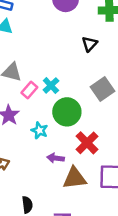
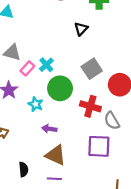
red cross: (87, 143) -> (90, 106), moved, turned -30
brown triangle: (75, 178) -> (56, 155), moved, turned 30

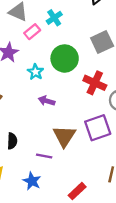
cyan cross: (46, 65) -> (54, 18), moved
purple square: (99, 146) -> (98, 128), turned -30
brown triangle: (56, 155) -> (64, 136), moved, turned 30

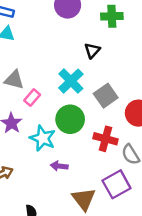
cyan cross: (54, 18) -> (71, 81), moved, size x1.5
cyan star: (35, 72) -> (43, 138), size x1.5

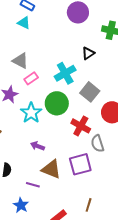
gray square: (106, 96) -> (90, 92), turned -30
purple arrow: (59, 166) -> (37, 146), moved
brown triangle: (84, 199) -> (51, 169), turned -45

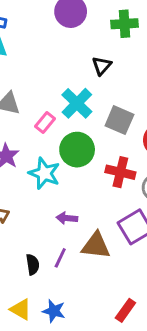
pink rectangle: (31, 78) -> (45, 122), moved
purple line: (33, 185) -> (60, 258), moved, turned -64
blue star: (21, 205) -> (54, 311), moved

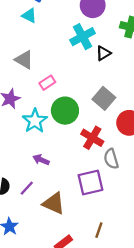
cyan cross: (77, 103) -> (83, 37), moved
brown triangle: (96, 246) -> (54, 203), moved

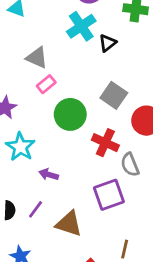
gray triangle: (24, 60) -> (37, 58), moved
cyan star: (35, 121) -> (20, 147), moved

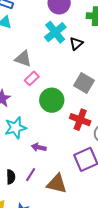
cyan star: (20, 147) -> (15, 128), turned 30

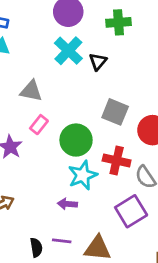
pink rectangle: (32, 78) -> (39, 125), moved
cyan star: (15, 128) -> (83, 175), moved
purple line: (31, 175) -> (62, 241), turned 72

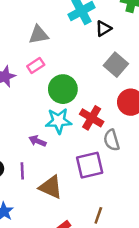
gray triangle: (31, 91) -> (39, 35), turned -40
gray square: (115, 112) -> (116, 65), moved
purple line: (62, 241) -> (22, 171), turned 63

